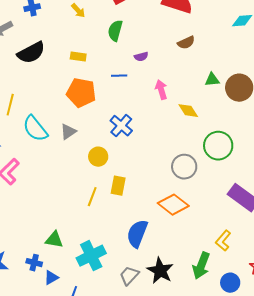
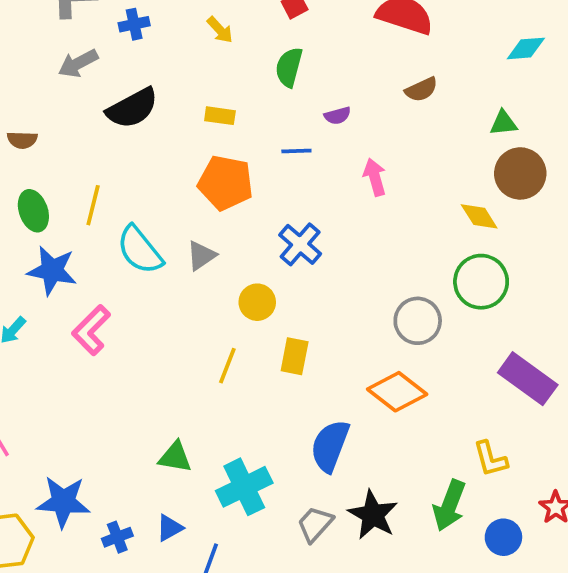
green triangle: (212, 80) -> (503, 123), moved
yellow diamond: (188, 111) -> (479, 216), moved
yellow line: (92, 197) -> (227, 366), moved
yellow L-shape: (223, 241) -> (490, 459), turned -55
blue cross: (34, 263) -> (117, 537), moved, turned -35

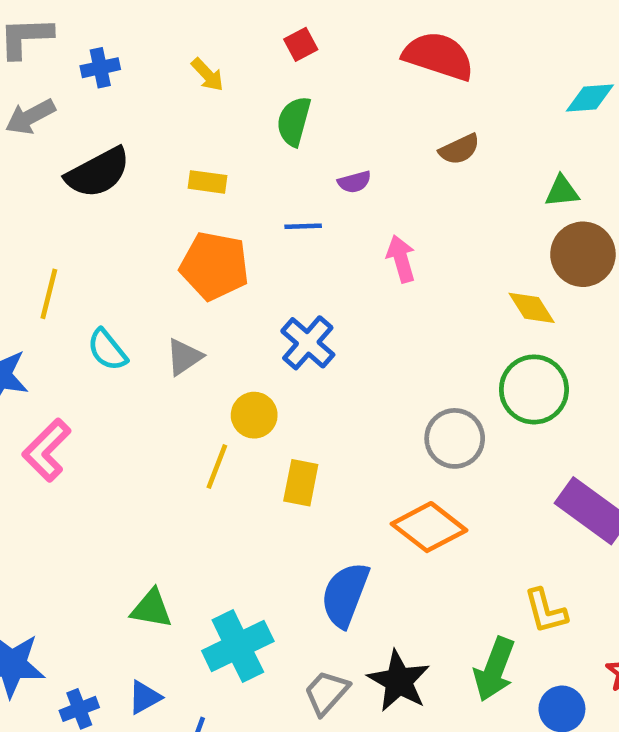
cyan semicircle: (140, 250) -> (107, 350), size x0.7
yellow line: (227, 366) -> (217, 466), moved

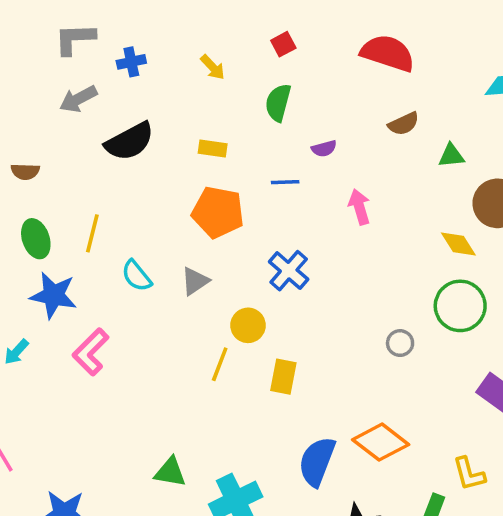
green triangle: (562, 191) -> (451, 156), moved
gray circle: (455, 438) -> (400, 343), size x0.6
orange diamond: (429, 527) -> (381, 442), moved

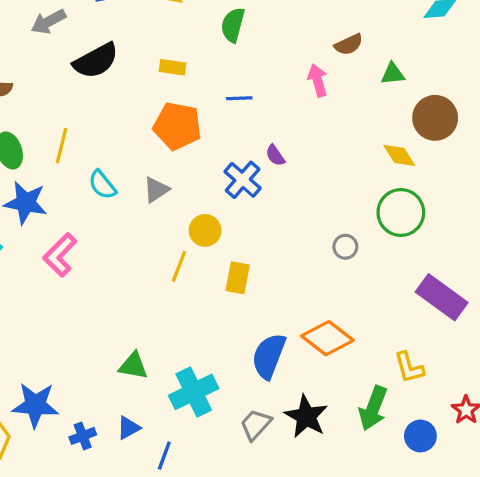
purple semicircle: (324, 149) -> (275, 155), moved, turned 70
pink arrow: (359, 207) -> (318, 80), moved

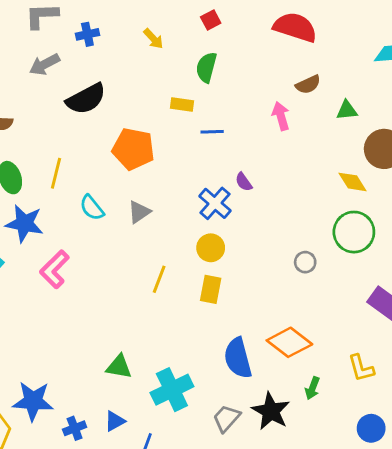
yellow rectangle: (172, 67) -> (182, 105), moved
orange pentagon: (177, 126) -> (133, 149), moved
yellow circle: (205, 230) -> (211, 248), moved
blue semicircle: (269, 356) -> (238, 358), turned -36
green arrow: (373, 408) -> (312, 388), moved, size x0.6

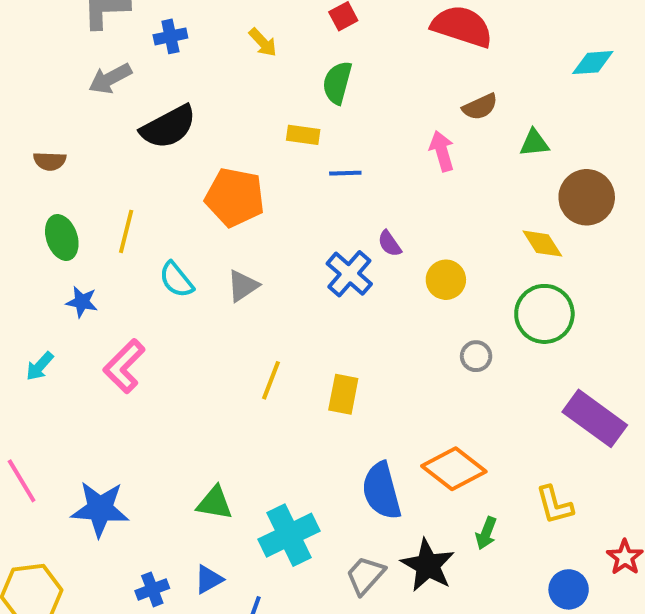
blue star: (24, 223) -> (82, 302), size x0.6
yellow circle: (211, 248) -> (446, 280), moved
blue star: (33, 401) -> (100, 509), moved

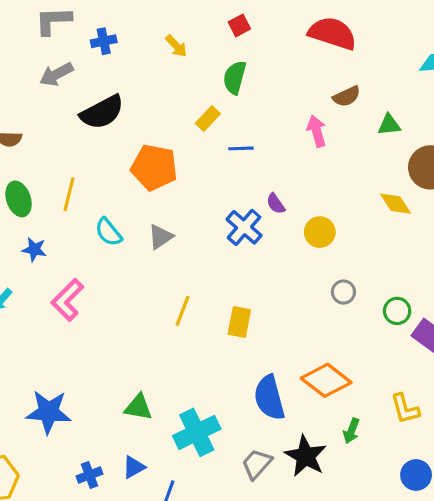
yellow rectangle: (303, 135) -> (208, 119), turned -55
green circle: (544, 314) -> (397, 311), moved, size x0.6

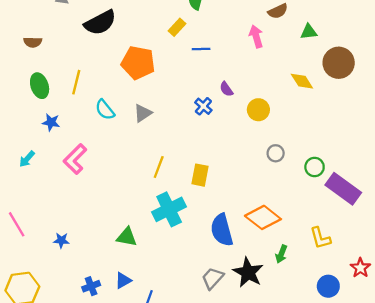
yellow diamond: (396, 204) -> (302, 81), moved
blue cross: (244, 227) -> (203, 106), size x0.7
blue star: (48, 412) -> (61, 240), size x0.5
cyan cross: (197, 432) -> (169, 209), moved

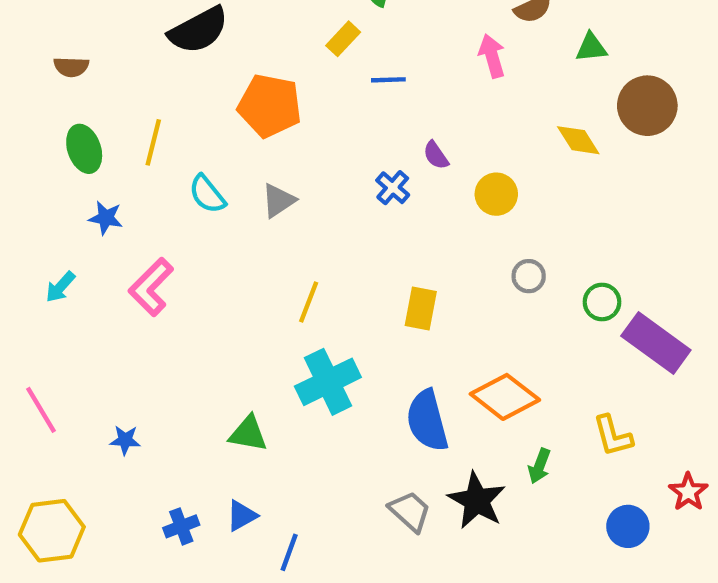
yellow rectangle: (200, 175) -> (421, 308), moved
gray trapezoid: (213, 278) -> (410, 511), turned 90

